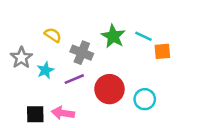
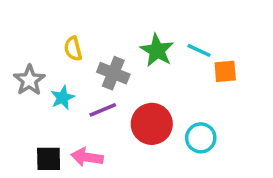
yellow semicircle: (53, 35) -> (73, 49), turned -138

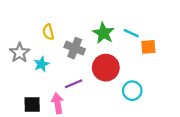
purple line: (103, 110) -> (74, 84), moved
red circle: (152, 124) -> (106, 68), moved
pink arrow: (87, 157) -> (57, 103), turned 72

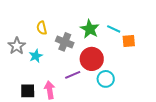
purple line: (74, 84) -> (73, 75), moved
cyan circle: (132, 91) -> (106, 79), moved

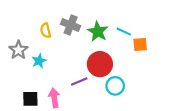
gray cross: (65, 42) -> (71, 25), moved

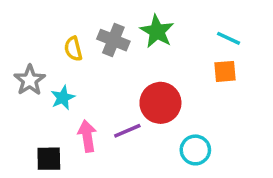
green star: (98, 32) -> (157, 31), moved
cyan line: (124, 32) -> (228, 38), moved
cyan circle: (115, 86) -> (195, 150), moved
pink arrow: (54, 98) -> (87, 136), moved

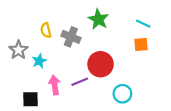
gray cross: (113, 40) -> (71, 37), moved

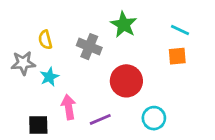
yellow semicircle: (46, 30) -> (45, 40), moved
gray star: (18, 50) -> (23, 63), turned 30
purple line: (80, 82) -> (100, 119), moved

